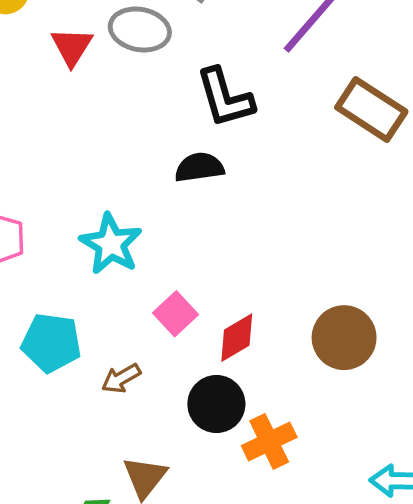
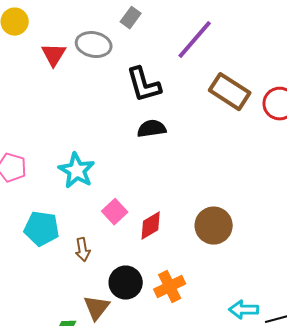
black semicircle: (199, 167) -> (152, 129), moved
brown arrow: (121, 378) -> (83, 250), turned -70
black circle: (216, 404) -> (126, 283), moved

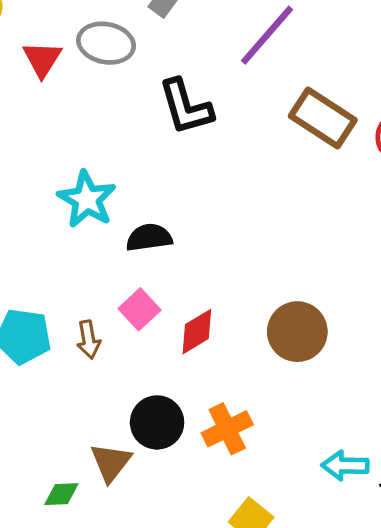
black semicircle: (152, 129) -> (149, 238), moved
cyan star: (77, 171) -> (87, 199), moved
brown arrow: (83, 250) -> (88, 340), moved

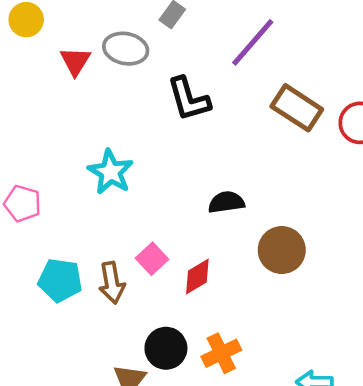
black semicircle: (149, 238) -> (226, 202), moved
brown circle: (297, 332) -> (282, 250), moved
brown arrow: (88, 340) -> (112, 283), size x1.4

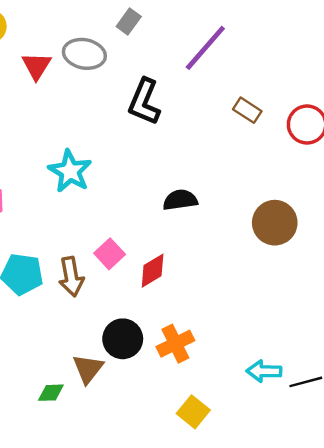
black L-shape: (189, 99) -> (144, 102), turned 39
brown rectangle: (297, 108) -> (247, 110), size x0.6
brown circle: (282, 250) -> (275, 223), moved

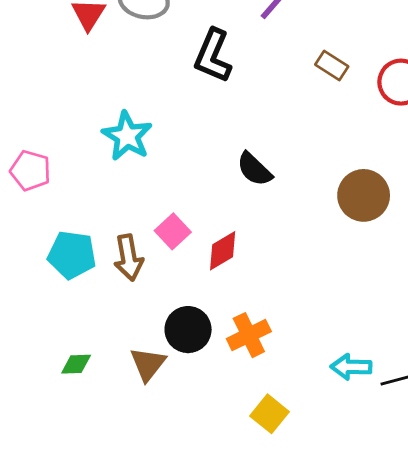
black semicircle: (180, 200) -> (254, 169), turned -128
green diamond: (51, 393) -> (76, 364), moved

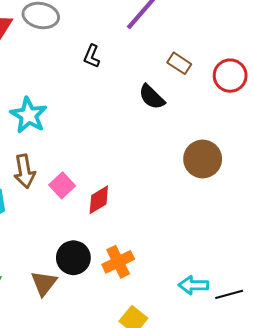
black L-shape: (213, 56) -> (92, 56), size x0.6
black semicircle: (254, 169) -> (152, 97), moved
brown arrow: (129, 258) -> (25, 171), moved

